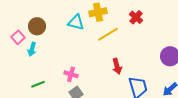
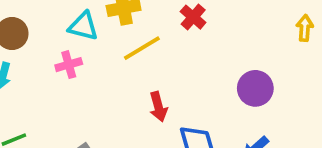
pink cross: (71, 74) -> (69, 65), moved, turned -32

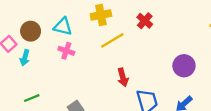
cyan triangle: (83, 26) -> (63, 27), moved
pink cross: (69, 65) -> (66, 51), turned 35

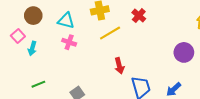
brown circle: (31, 31) -> (33, 16), moved
purple circle: (184, 66) -> (184, 52), moved

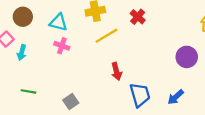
green line: (38, 84) -> (28, 91), turned 32

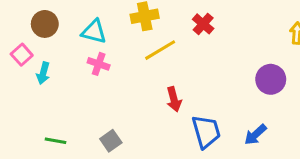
green line: (28, 91) -> (56, 141), moved

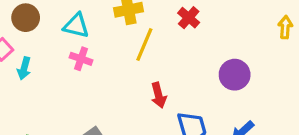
yellow line: (160, 50) -> (144, 45), turned -36
purple circle: (271, 79) -> (235, 75), moved

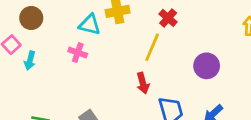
cyan triangle: (76, 26) -> (90, 25), moved
yellow line: (144, 45) -> (152, 47), moved

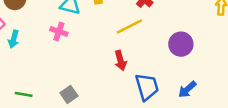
yellow line: (152, 47) -> (129, 26), turned 40

